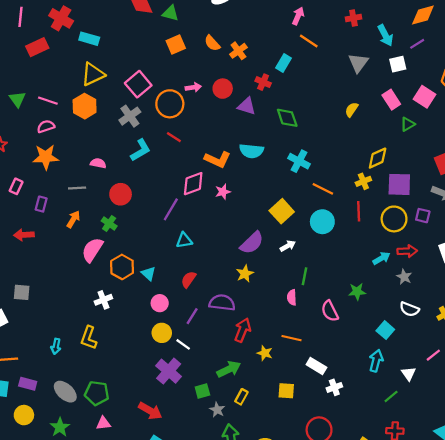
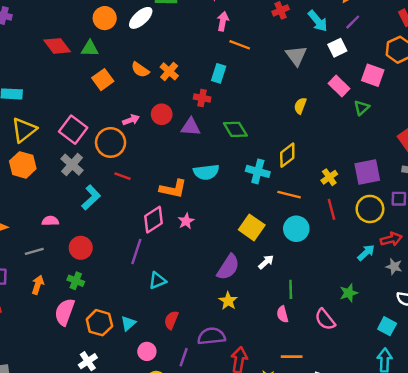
yellow diamond: (378, 158) -> (287, 155), moved
cyan triangle: (148, 273) -> (128, 323), turned 49

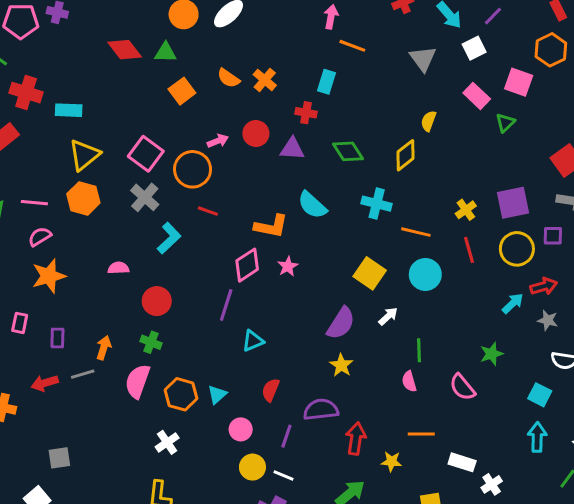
yellow diamond: (287, 155) -> (405, 155), moved
cyan semicircle: (206, 172) -> (312, 205), turned 50
gray line: (34, 251) -> (83, 374), moved

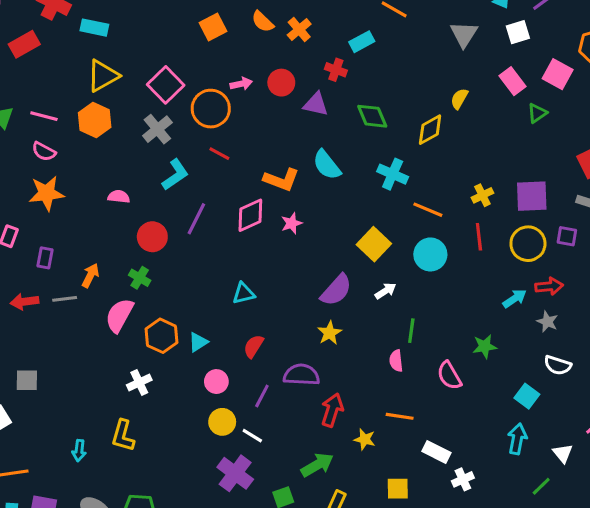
cyan rectangle: (326, 82) -> (362, 42), turned 35
pink semicircle: (40, 237) -> (44, 152), turned -130
purple line: (226, 305) -> (196, 219), moved

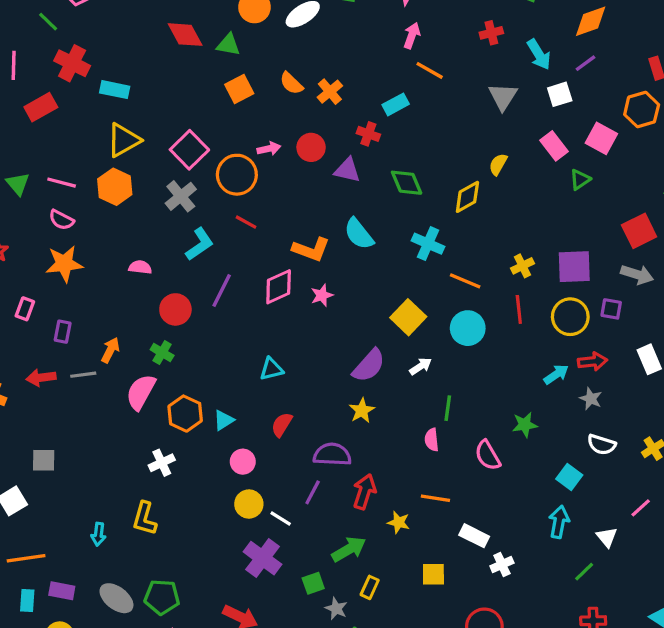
purple line: (262, 396) -> (313, 492), moved

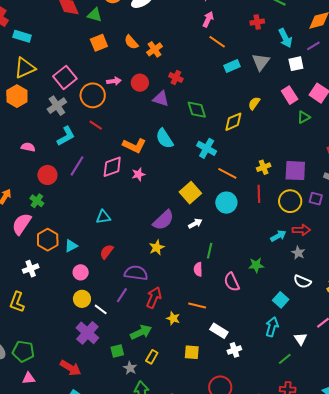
cyan rectangle: (396, 104) -> (232, 66), moved

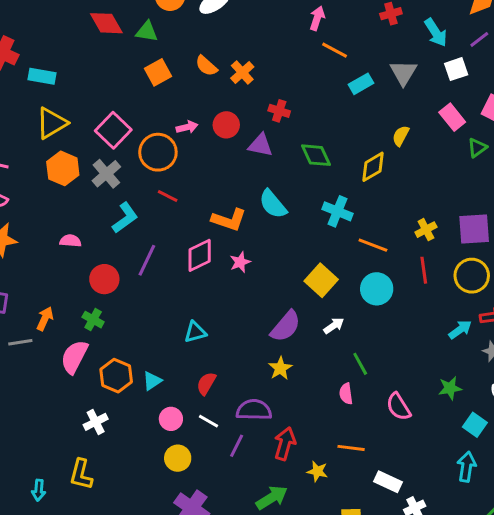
orange hexagon: (17, 96) -> (63, 168), moved
green line: (210, 251) -> (360, 364), turned -35
green star: (256, 265) -> (450, 388), moved
white line: (101, 309) -> (209, 421), moved

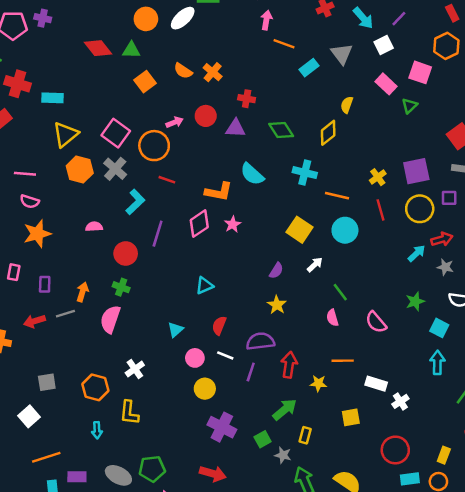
purple semicircle: (286, 326) -> (276, 271), size x0.6
orange hexagon: (116, 376) -> (95, 387), moved

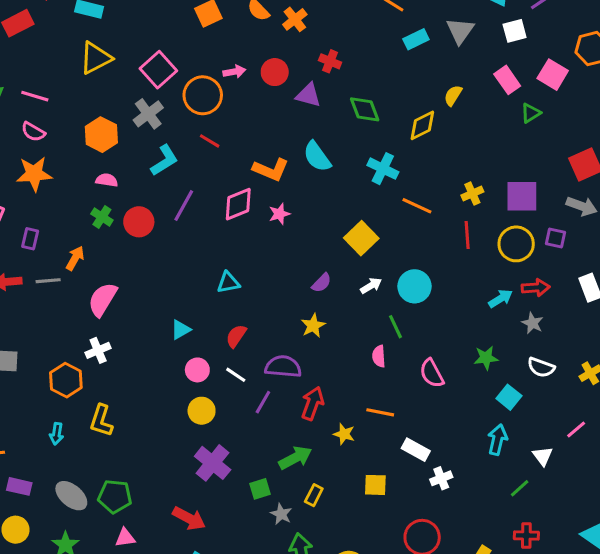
orange hexagon: (80, 169) -> (101, 135), moved
cyan circle: (345, 230) -> (414, 286), moved
green cross: (121, 287) -> (102, 217), moved
white cross: (135, 369) -> (98, 350), moved

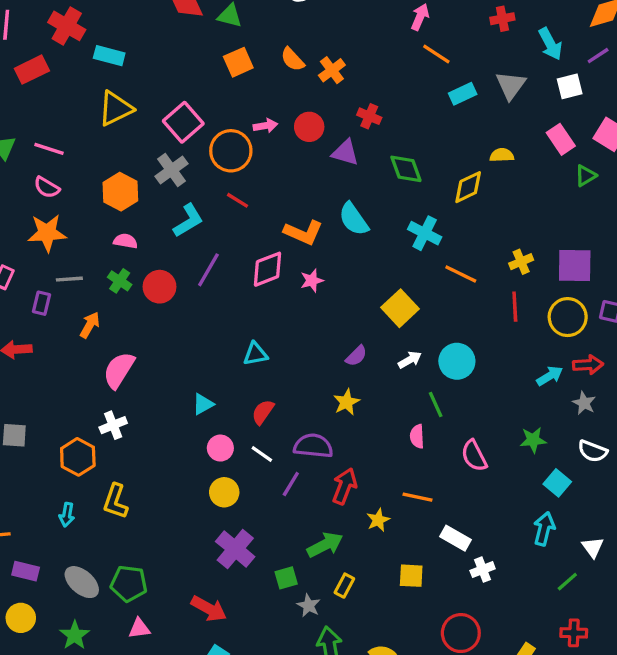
yellow semicircle: (453, 95) -> (502, 155), turned 55
gray line: (48, 281) -> (69, 279), moved
yellow star: (344, 434) -> (378, 520), turned 30

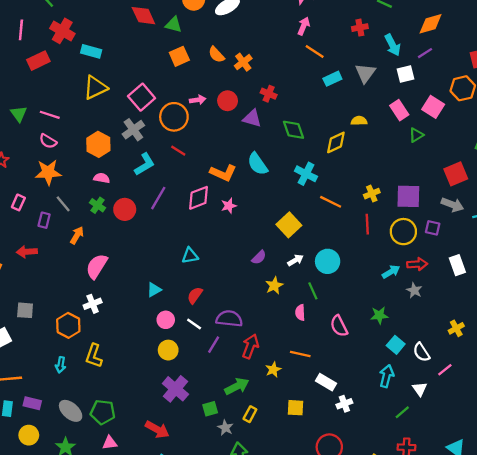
gray line: (69, 279) -> (63, 204), turned 54
yellow star: (346, 402) -> (274, 286), moved
white semicircle: (593, 451) -> (421, 352), moved, turned 36

